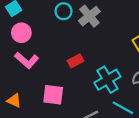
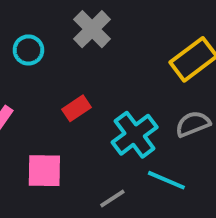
cyan circle: (64, 11) -> (28, 50), moved

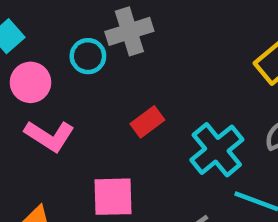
gray cross: (92, 29) -> (129, 31), moved, turned 30

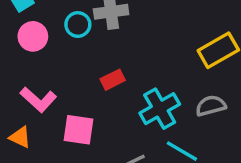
pink L-shape: (49, 136) -> (38, 100), moved

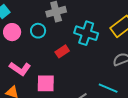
cyan circle: (78, 25) -> (38, 31), moved
cyan cross: (160, 109) -> (86, 33), moved, turned -35

